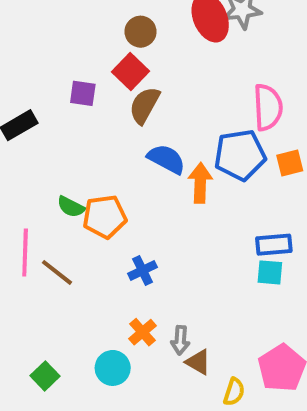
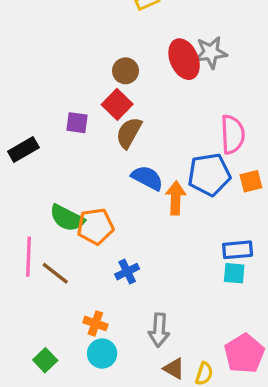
green semicircle: (71, 207) -> (67, 218), size x1.5
orange cross: (142, 332) -> (95, 323), moved, turned -30
gray arrow: (180, 340) -> (159, 330), size x1.4
brown triangle: (198, 362) -> (174, 369), moved

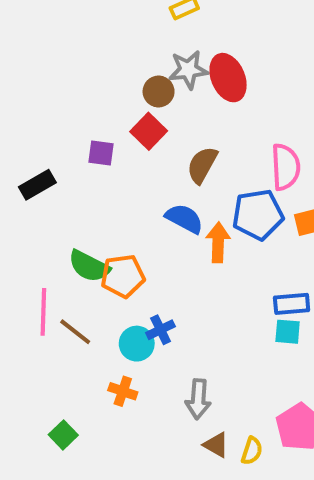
gray star: (211, 52) -> (188, 70), moved
brown semicircle: (129, 133) -> (202, 165), moved
cyan circle: (102, 354) -> (137, 344), moved

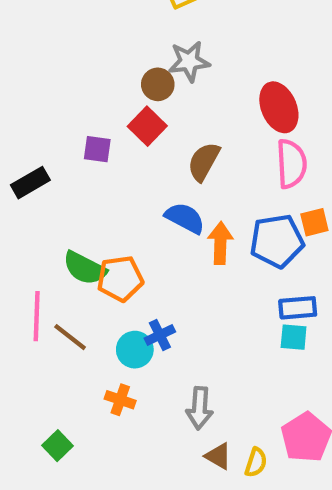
red ellipse: (228, 78) -> (279, 107), moved
blue pentagon: (258, 215) -> (277, 241), moved

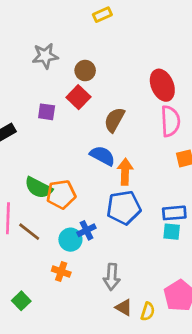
gray star: (189, 61) -> (45, 56), moved
blue pentagon: (277, 241) -> (124, 208), moved

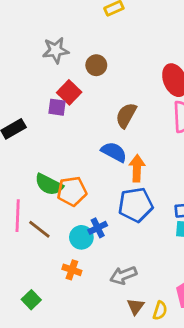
red square: (78, 97) -> (69, 92), moved
gray arrow: (112, 277) -> (123, 275), turned 65
brown triangle: (124, 307) -> (136, 306), turned 36

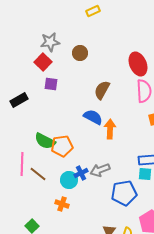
red square: (69, 92) -> (43, 62), moved
blue pentagon: (136, 205) -> (124, 193), moved
gray arrow: (123, 275) -> (100, 170), moved

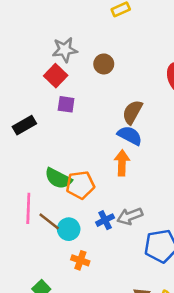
blue semicircle: (93, 117) -> (130, 136), moved
orange arrow: (110, 129) -> (122, 163), moved
cyan circle: (69, 180) -> (69, 229), moved

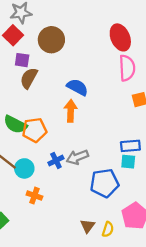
brown circle: (104, 64) -> (51, 40), moved, size x1.5
brown semicircle: (132, 112) -> (29, 78), moved

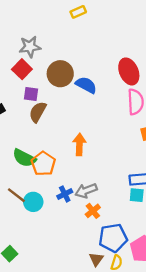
blue semicircle: (77, 87) -> (86, 85), moved
orange pentagon: (34, 130) -> (43, 164), turned -30
blue pentagon: (104, 183) -> (113, 238), moved
orange cross: (34, 196) -> (93, 211), moved, turned 32

